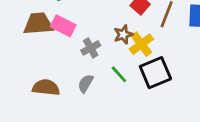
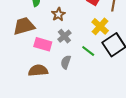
pink rectangle: (63, 26) -> (43, 44), moved
brown star: (123, 35) -> (58, 14), moved

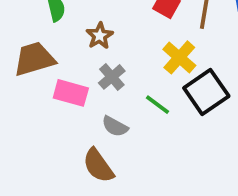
gray semicircle: (66, 62) -> (115, 126), turned -80
brown semicircle: (38, 70) -> (98, 166), moved, turned -120

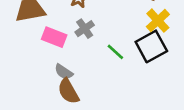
yellow cross: (179, 57) -> (158, 21), moved
gray semicircle: (115, 126) -> (64, 72), moved

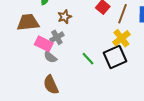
gray cross: (85, 29) -> (57, 37), moved
gray semicircle: (64, 72) -> (50, 57), moved

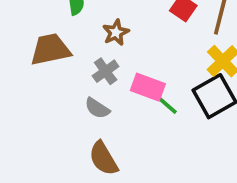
pink rectangle: (44, 44) -> (148, 87), moved

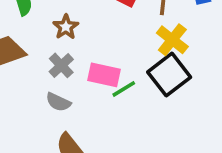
green line: (166, 104) -> (124, 89), turned -65

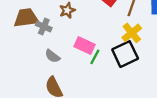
gray cross: (61, 65) -> (44, 27), moved, turned -35
green line: (124, 89) -> (95, 57), turned -42

